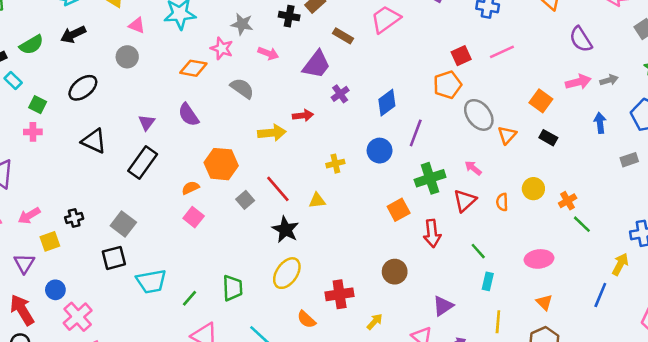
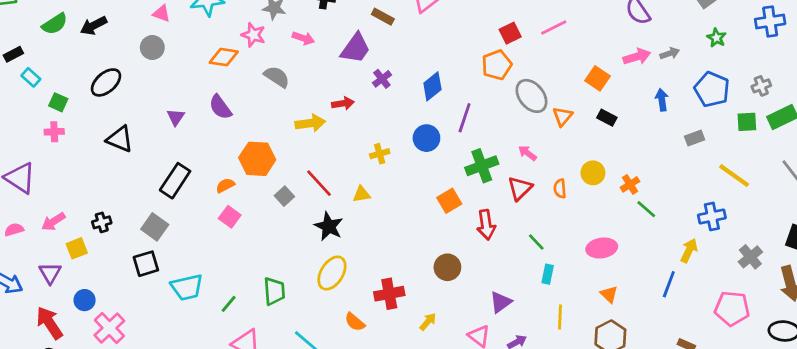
green semicircle: (31, 45) -> (55, 24), moved
black rectangle: (143, 162) -> (175, 181), moved

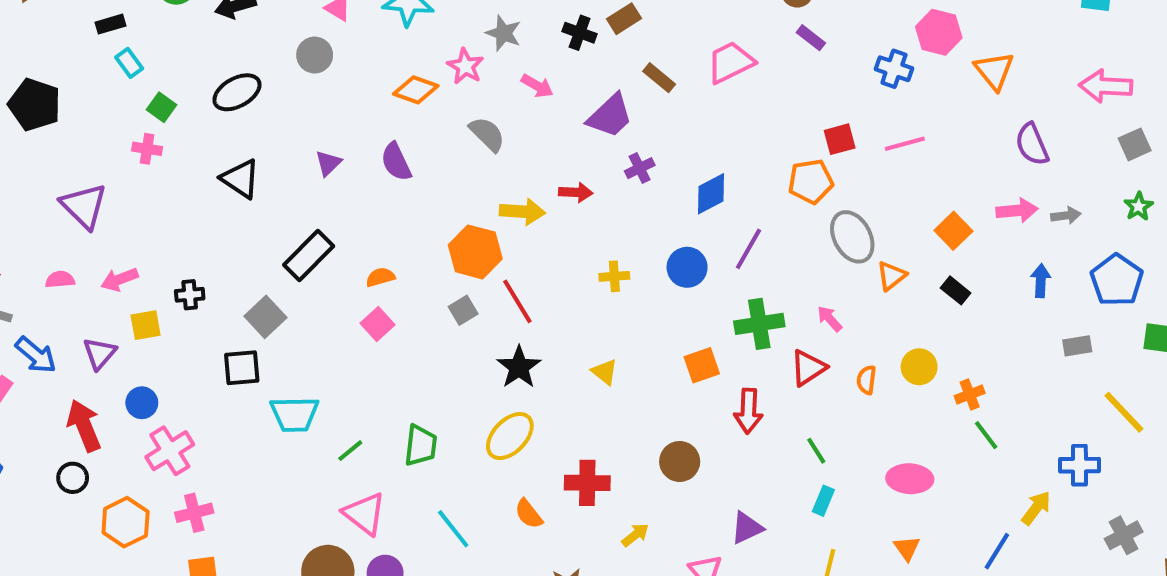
orange hexagon: (257, 159) -> (475, 252), moved
yellow triangle: (362, 194) -> (605, 372), moved, turned 36

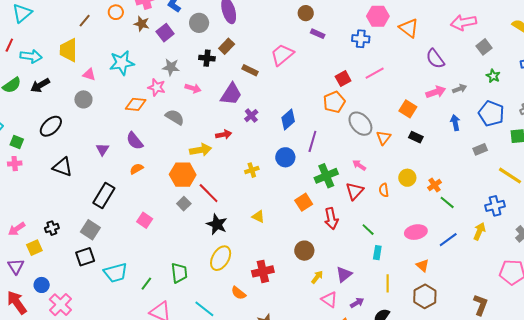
orange semicircle: (380, 277) -> (137, 169), moved
yellow arrow: (635, 535) -> (317, 277), moved
blue line: (997, 551) -> (448, 240), moved, turned 36

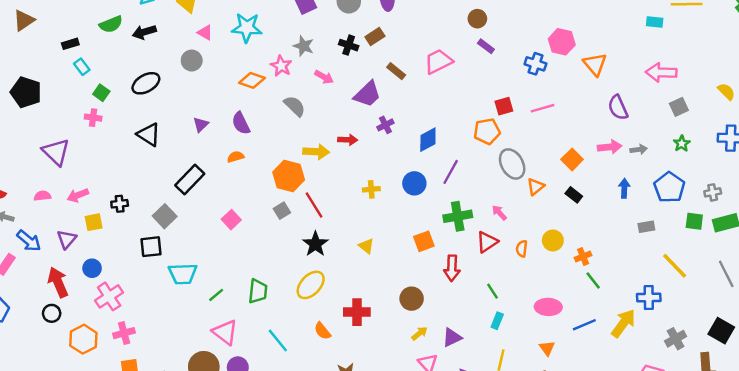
yellow arrow: (479, 231) -> (623, 323), size x1.4

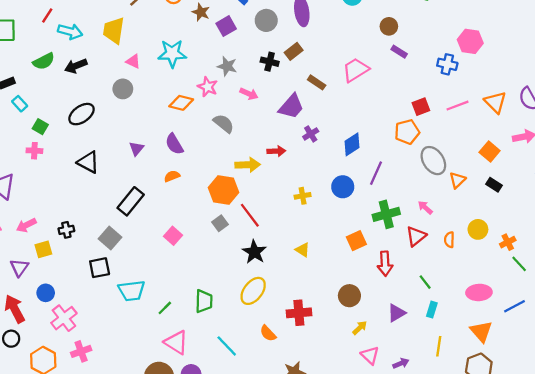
orange triangle: (595, 64) -> (495, 102), moved
purple triangle: (452, 337) -> (396, 313), moved
orange triangle: (547, 348) -> (481, 331), size x1.5

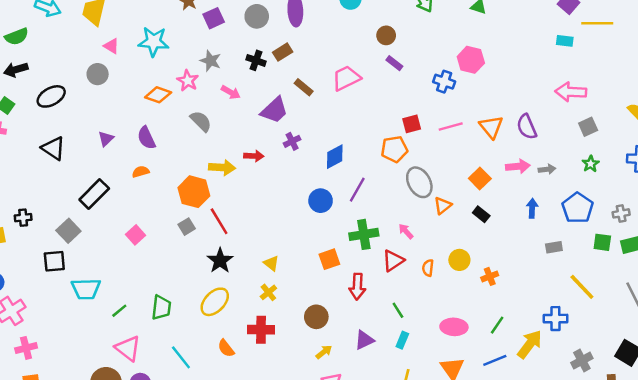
black arrow: (76, 66) -> (16, 70), moved
yellow cross: (303, 196) -> (268, 292), moved, turned -35
green line: (519, 264) -> (497, 325), moved, turned 72
blue line: (514, 306) -> (495, 360), moved

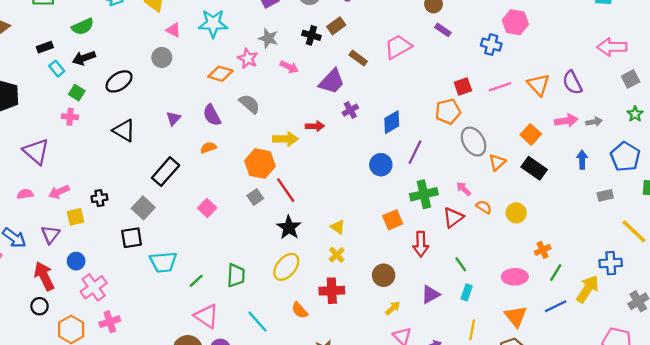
gray semicircle: (201, 121) -> (250, 104), moved
black rectangle: (481, 214) -> (534, 168), size x1.5
orange semicircle: (428, 268) -> (484, 207), moved, turned 119
orange cross: (490, 276) -> (543, 250), moved

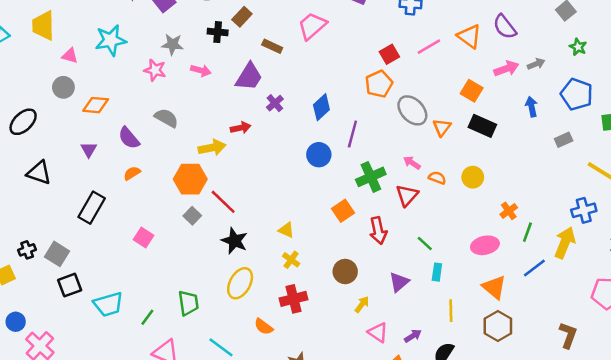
orange diamond: (220, 74) -> (96, 105), moved
gray square: (143, 208) -> (57, 254), moved

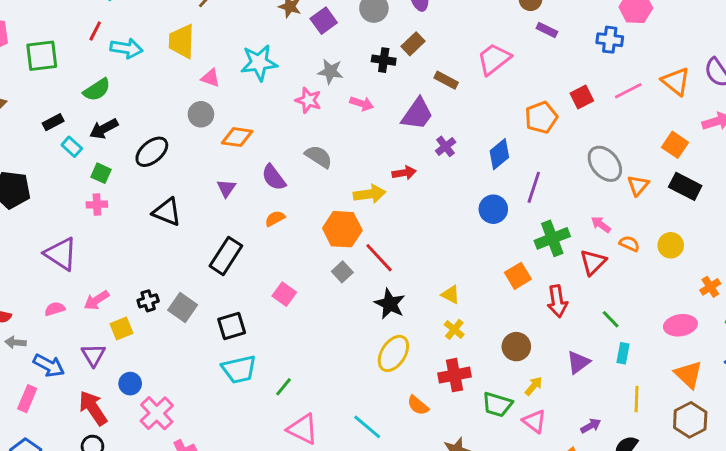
orange pentagon: (379, 84) -> (541, 117), moved
black square: (70, 285) -> (232, 326), moved
green trapezoid: (188, 303) -> (497, 405), moved, turned 112
pink triangle: (378, 333) -> (534, 421), moved

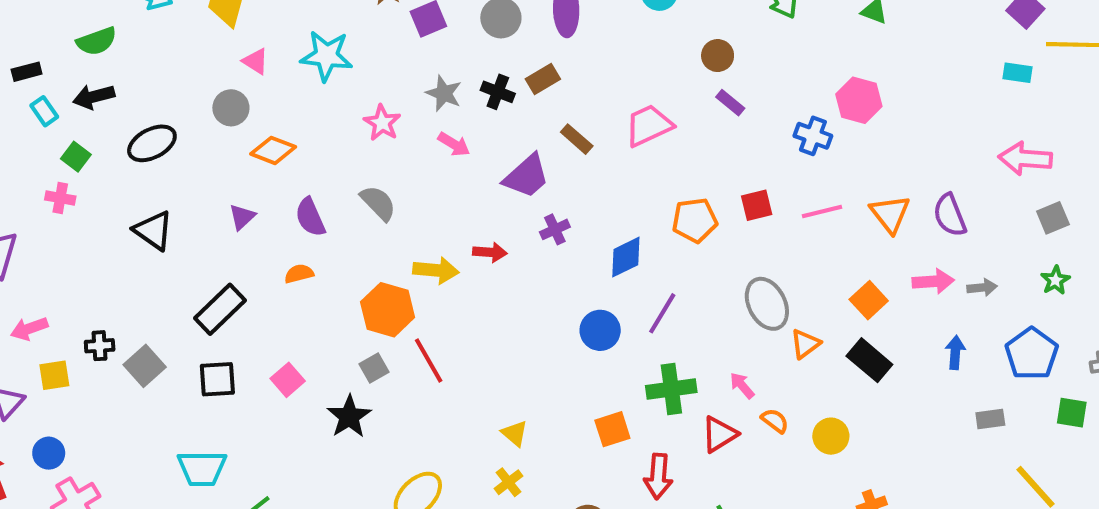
gray star: (330, 71) -> (444, 93), moved
black star: (390, 304) -> (349, 417), moved
black square: (232, 326) -> (217, 379), moved

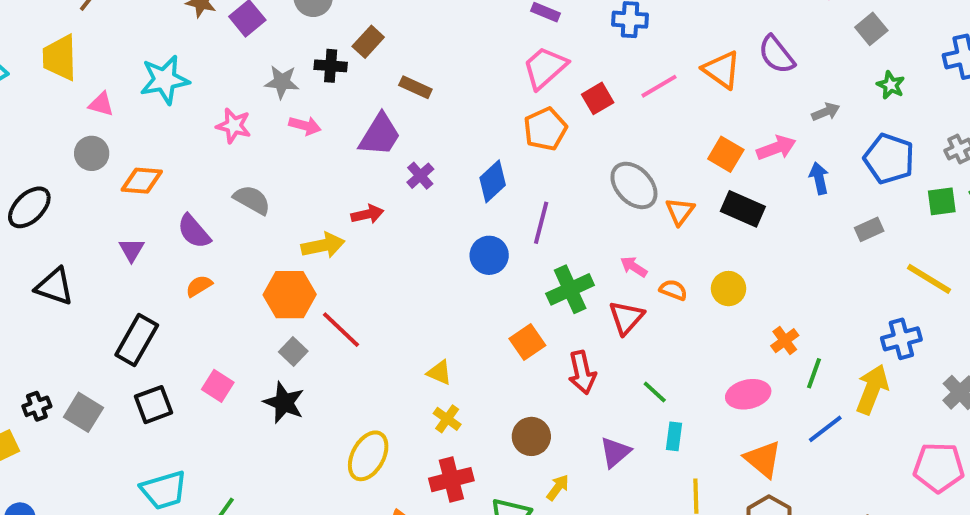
pink trapezoid: (649, 125) -> (545, 68), moved
pink arrow: (933, 281) -> (776, 148), moved

